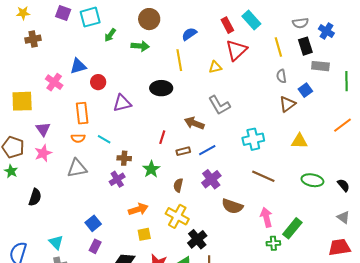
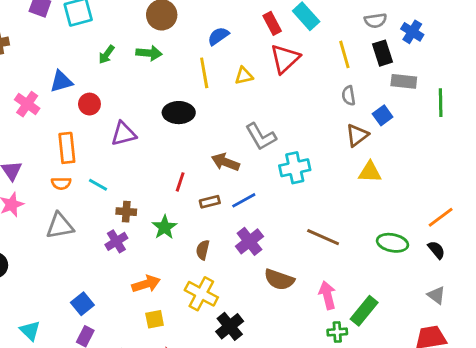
green arrow: (110, 35) -> (106, 54), moved
yellow triangle: (215, 67) -> (244, 76), moved
orange line: (342, 125) -> (441, 217), moved
cyan cross: (253, 139) -> (295, 168), moved
yellow triangle: (299, 141) -> (370, 172), moved

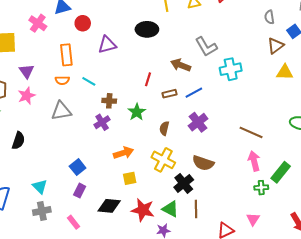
brown line: (323, 237) -> (251, 132), moved
brown semicircle: (279, 280) -> (203, 163), moved

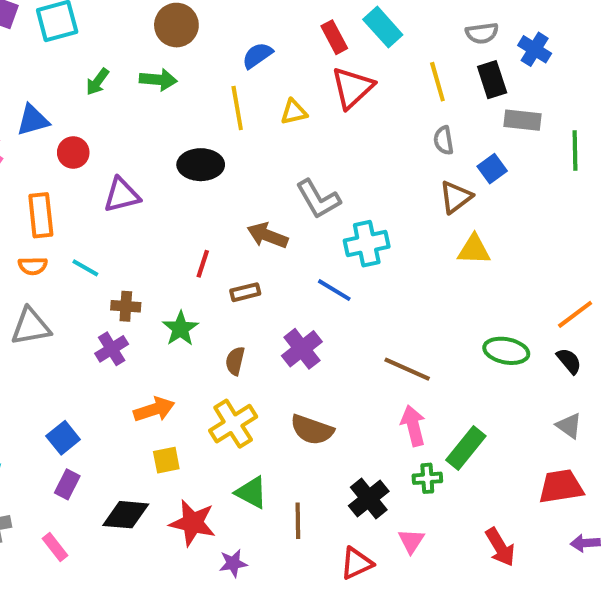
blue line: (194, 93) -> (334, 290), moved, turned 60
yellow cross: (163, 160) -> (233, 424), turned 30
black cross: (184, 183) -> (369, 499), moved
green triangle: (170, 209) -> (251, 492), moved

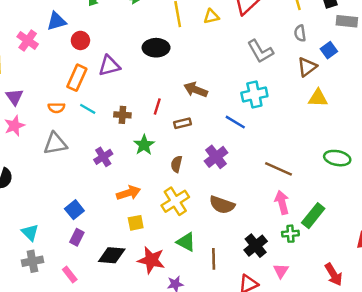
gray L-shape: (318, 199) -> (260, 51), moved
orange rectangle: (41, 215) -> (77, 78), moved, turned 30
brown cross: (126, 306) -> (122, 115), moved

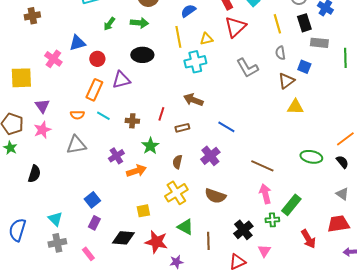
black ellipse: (156, 48) -> (142, 55), moved
blue square: (329, 50) -> (304, 67), turned -32
cyan cross: (254, 94) -> (195, 62), moved
orange arrow: (128, 193) -> (136, 171), moved
red arrow: (334, 274) -> (308, 239), moved

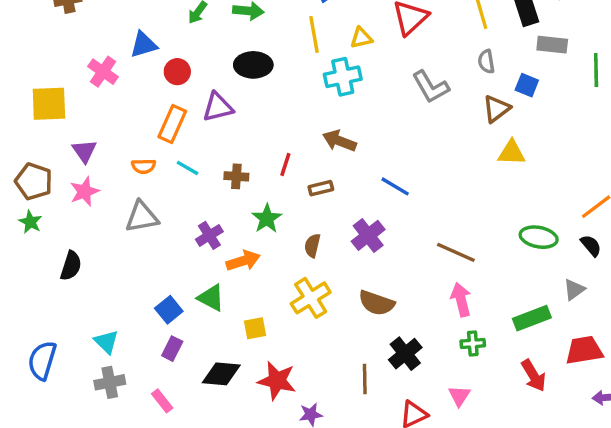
gray triangle: (342, 194) -> (574, 289), moved, turned 48
green rectangle: (291, 205) -> (532, 318), moved, turned 30
green triangle: (185, 227) -> (211, 298), moved
black cross: (243, 230) -> (405, 354), moved

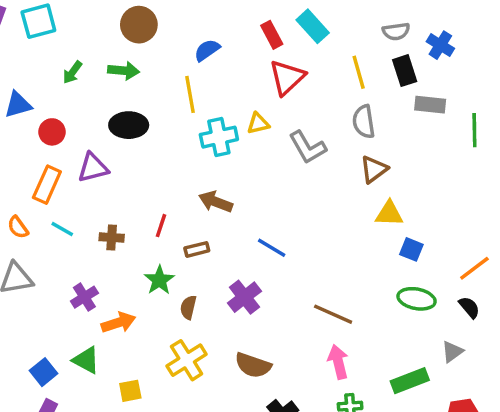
yellow triangle: (361, 38) -> (258, 123), moved
gray semicircle: (486, 62) -> (364, 122), size x1.4
blue square: (527, 85) -> (411, 249), moved
orange semicircle: (144, 166) -> (18, 227), turned 55
green star: (267, 219) -> (159, 280), moved

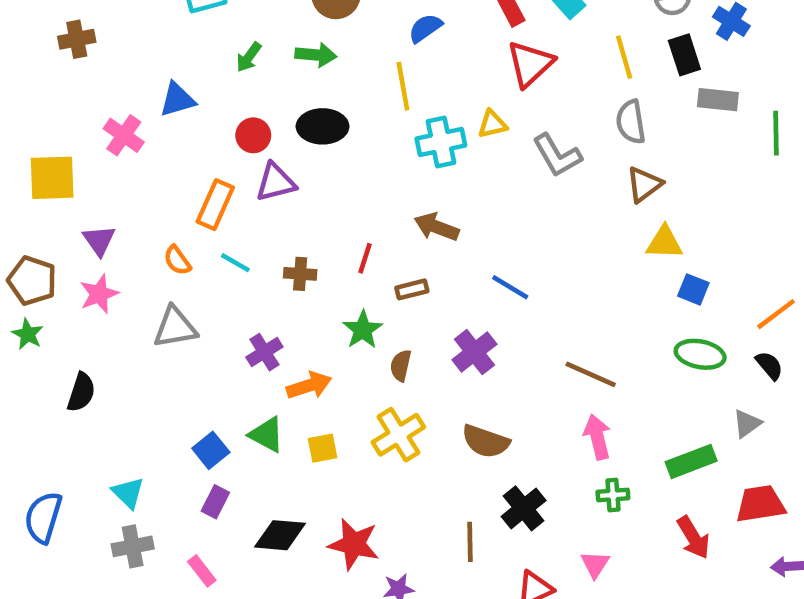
red circle: (52, 132) -> (253, 135), moved
yellow square: (130, 391) -> (323, 448), moved

